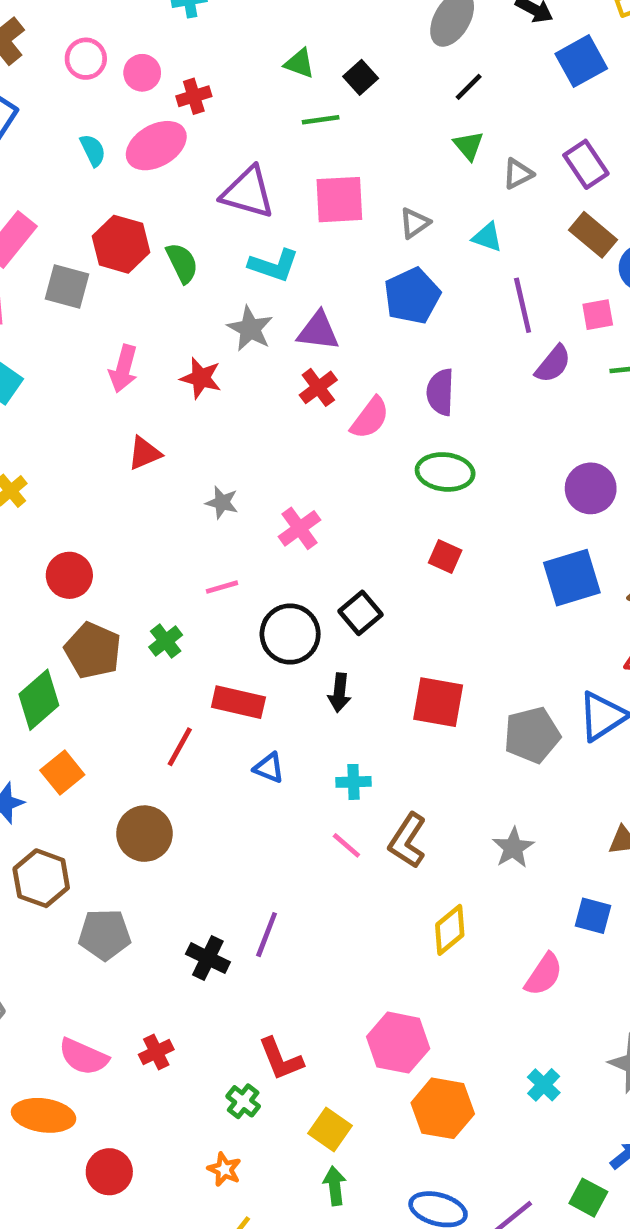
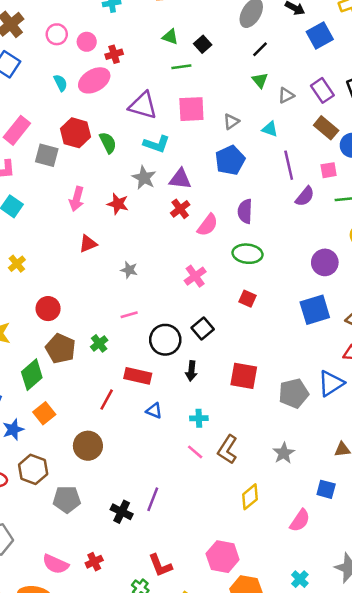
pink cross: (299, 528) -> (195, 276), moved

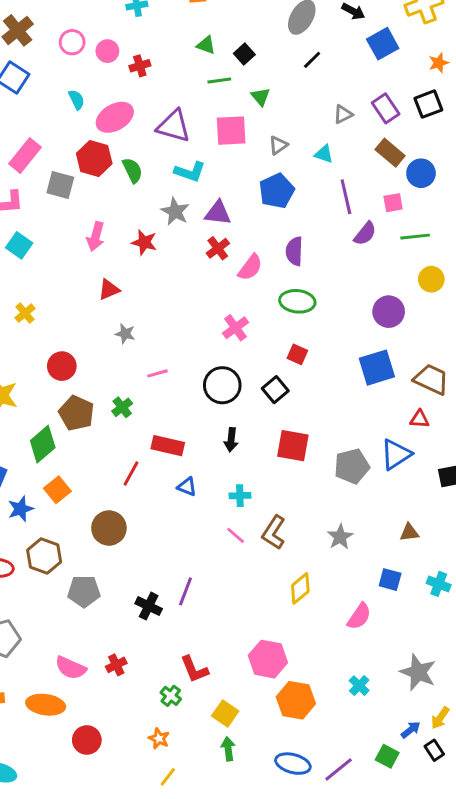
pink ellipse: (94, 80) -> (115, 117), moved
green triangle: (260, 80) -> (261, 97), moved
gray star: (129, 270) -> (125, 334), moved
black square: (203, 329) -> (275, 390), moved
black circle: (165, 340) -> (222, 385), moved

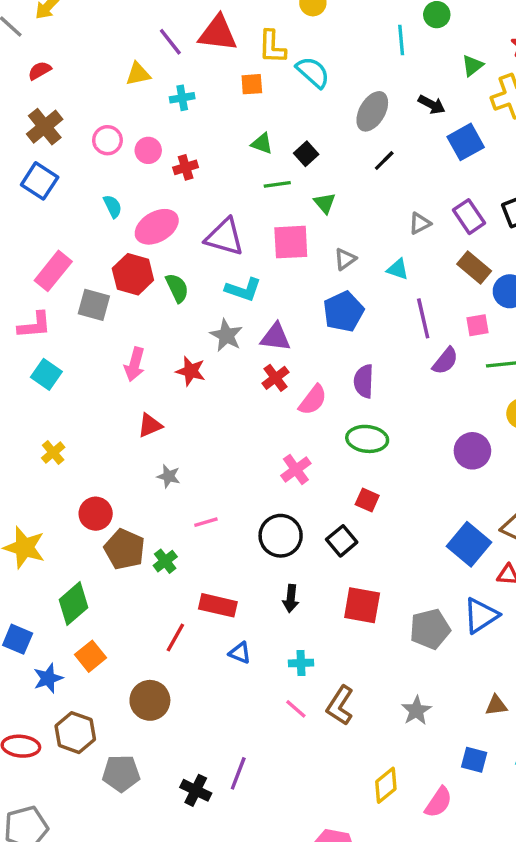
blue square: (377, 368) -> (469, 544), moved, turned -33
brown pentagon: (77, 413) -> (124, 549), moved
yellow diamond: (300, 588) -> (386, 785), moved

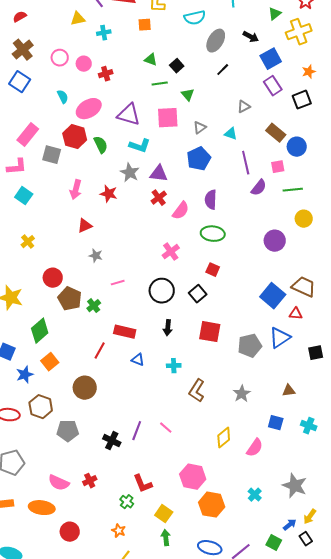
cyan semicircle: (313, 72) -> (195, 18), moved, turned 125
purple rectangle: (469, 217) -> (273, 86), moved
pink line: (296, 709) -> (166, 428), moved

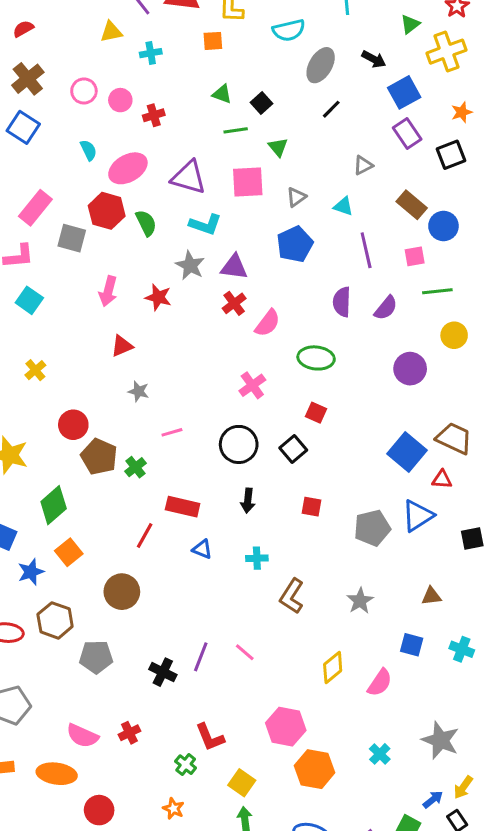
purple semicircle: (259, 188) -> (386, 308), moved
purple semicircle: (211, 200) -> (342, 302), moved
red square: (210, 332) -> (311, 507), size x0.6

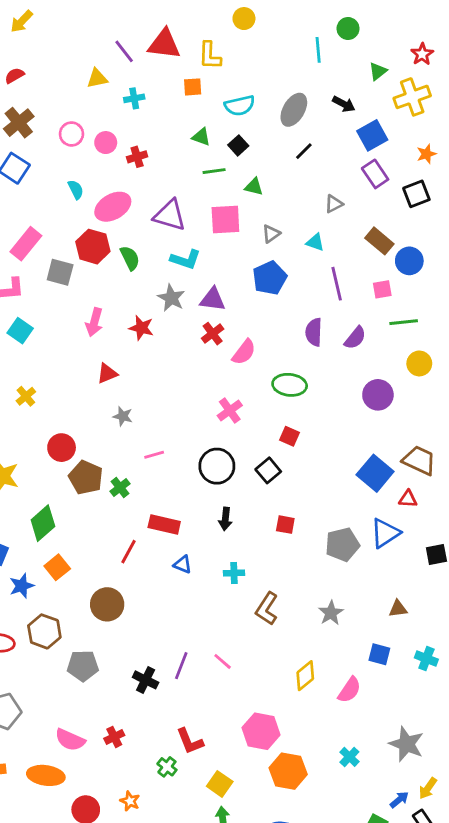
cyan semicircle: (289, 30) -> (240, 105), moved
green triangle: (278, 147) -> (254, 187), turned -36
orange star: (173, 809) -> (130, 801), moved

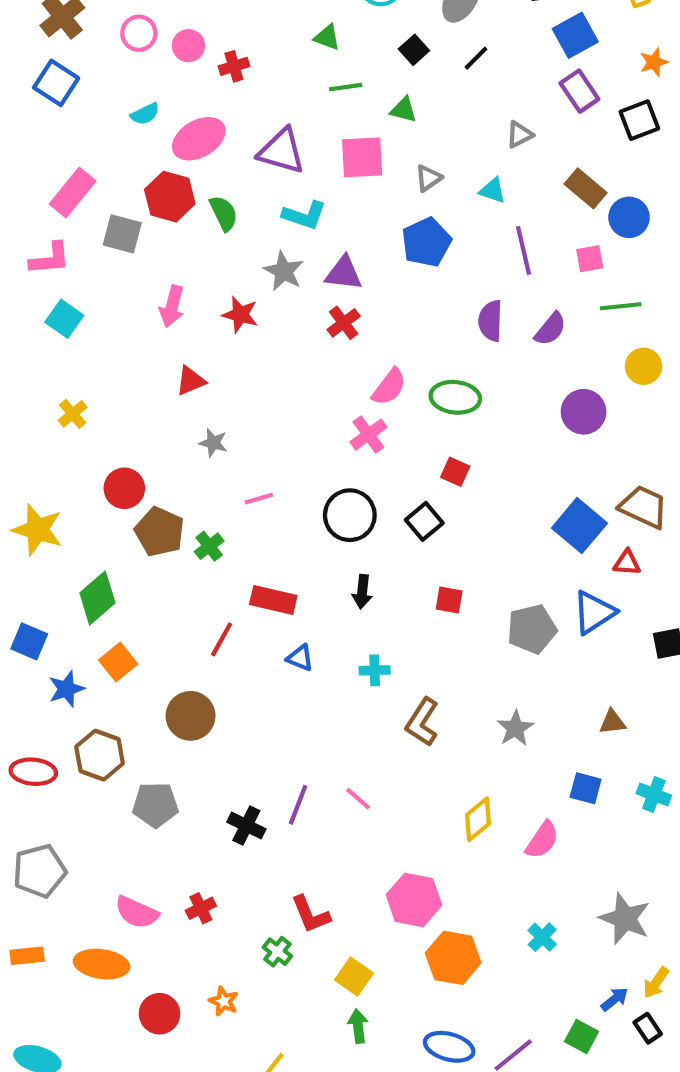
black square: (238, 145) -> (414, 50), moved
cyan semicircle: (76, 190) -> (145, 114), turned 90
pink semicircle: (244, 352) -> (389, 387), moved

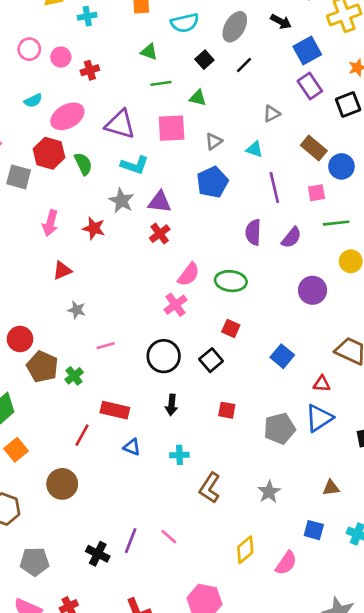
blue square: (579, 526) -> (282, 356), moved, size x0.7
red triangle: (627, 563) -> (322, 384), moved
gray pentagon: (155, 805) -> (35, 562), moved

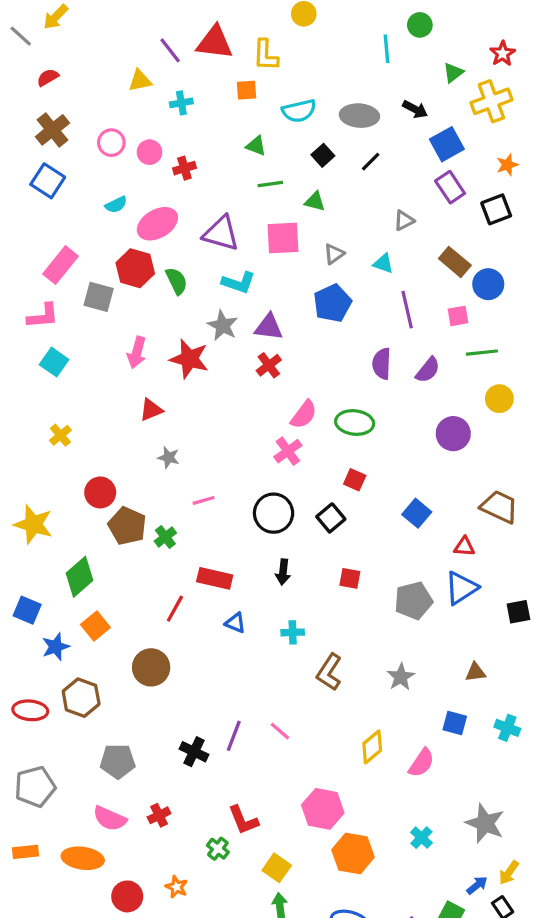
gray ellipse: (235, 27) -> (359, 116), turned 64
red star: (94, 228) -> (189, 359), size x1.4

